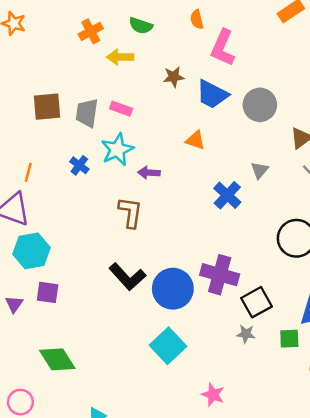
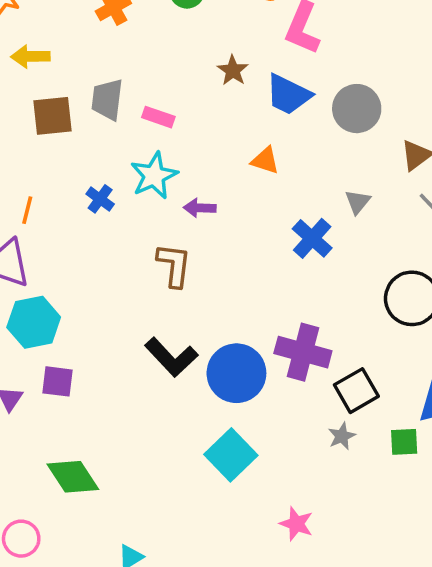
yellow arrow: (120, 57) -> (30, 56), moved
brown star: (174, 77) -> (233, 70), turned -30
gray trapezoid: (87, 113) -> (107, 100), moved
gray star: (246, 334) -> (342, 436), turned -30

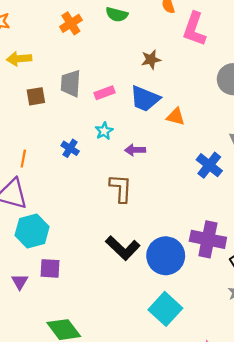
brown star: (233, 70) -> (151, 60), turned 30
blue trapezoid: (288, 95) -> (145, 99), moved
brown square: (53, 116) -> (36, 96), size x0.7
pink rectangle: (158, 117) -> (105, 93), turned -36
cyan star: (154, 176) -> (104, 131), size x0.6

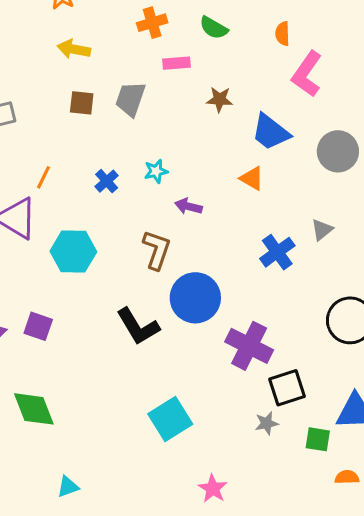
brown star: (151, 60) -> (220, 99), moved
pink rectangle: (105, 93) -> (177, 63), moved
blue trapezoid: (145, 99) -> (270, 132), moved
cyan hexagon: (32, 231) -> (73, 252), moved
blue circle: (166, 256) -> (195, 298), moved

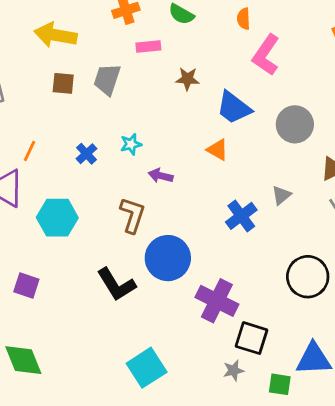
yellow arrow: (74, 49) -> (55, 35), size x1.4
black square: (287, 388) -> (252, 338), turned 36

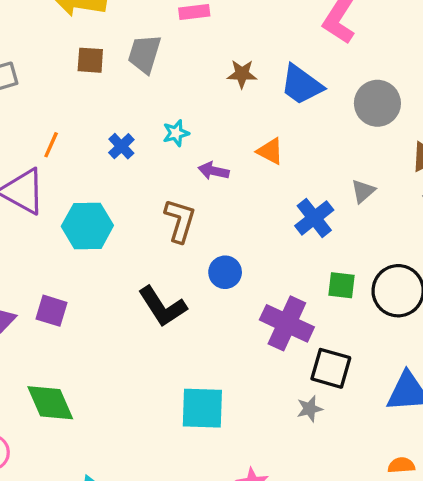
brown star: (188, 79) -> (242, 74), moved
orange triangle: (218, 150) -> (270, 151), moved
blue circle: (168, 258) -> (225, 272), size x0.6
cyan square: (147, 368) -> (202, 408), turned 36
green square: (280, 384) -> (342, 285), moved

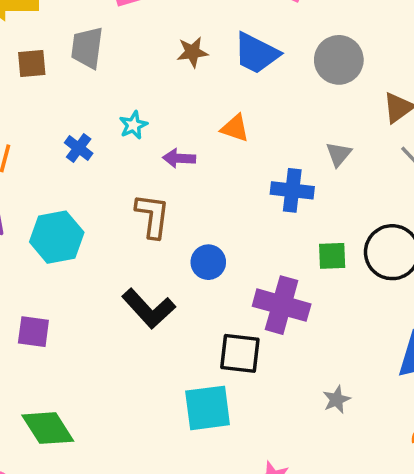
blue cross: (314, 218) -> (292, 190), turned -36
black square: (331, 368) -> (240, 353), moved
gray star: (310, 409) -> (337, 400), moved

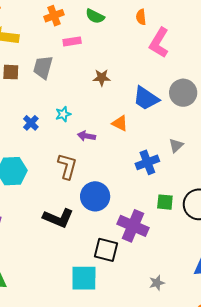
blue trapezoid: (256, 53) -> (146, 98), moved
blue cross: (292, 190) -> (147, 162), turned -35
blue circle: (208, 262) -> (95, 196), size x1.5
black L-shape: (149, 309) -> (58, 218), turned -32

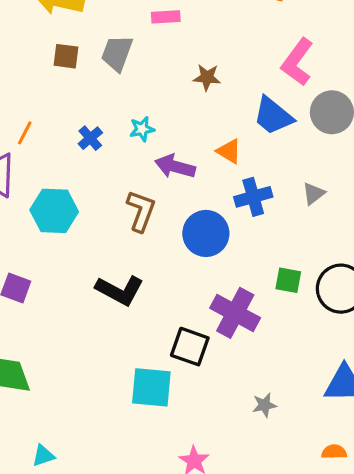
pink L-shape: (159, 43) -> (297, 62), moved
purple arrow: (86, 136) -> (175, 166), size x1.4
blue cross: (147, 162) -> (253, 197), moved
blue circle: (95, 196) -> (206, 233), moved

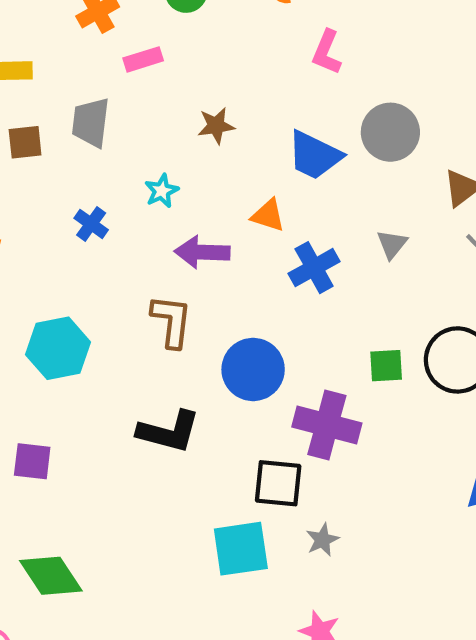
pink L-shape: (297, 62) -> (327, 52), moved, size x0.7
cyan star: (142, 129) -> (162, 191), moved
blue cross: (90, 138) -> (91, 224), moved
blue circle: (206, 233) -> (253, 369), moved
gray star: (264, 405) -> (322, 540), moved

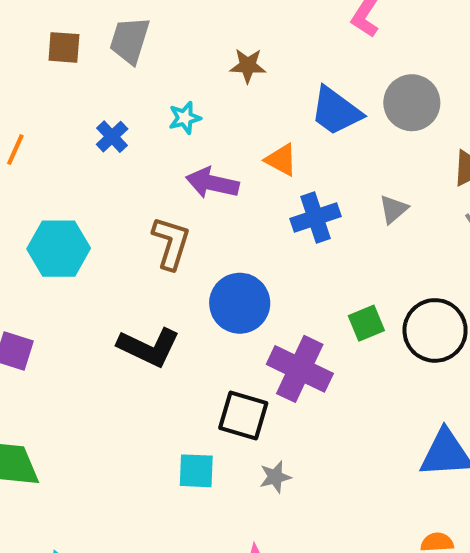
green square: (386, 366) -> (366, 323), turned -30
cyan square: (241, 549) -> (196, 471), size x0.7

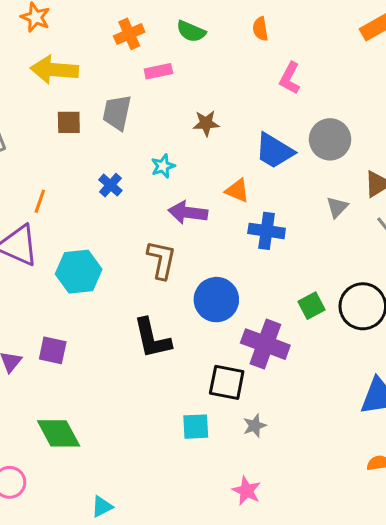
gray triangle: (393, 209) -> (337, 207), moved
blue cross: (315, 217) -> (267, 231), turned 32
black L-shape: (149, 347) -> (152, 338), turned 57

